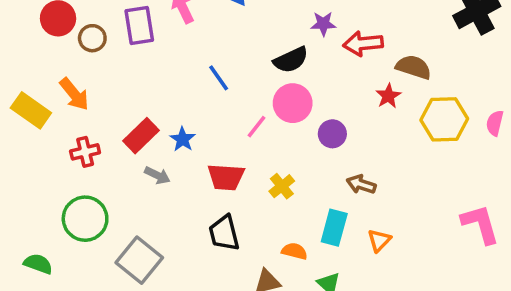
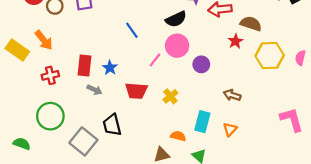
red rectangle: (141, 136) -> (85, 65), turned -40
brown arrow: (361, 184) -> (232, 95), moved
black trapezoid: (224, 233) -> (112, 125), moved

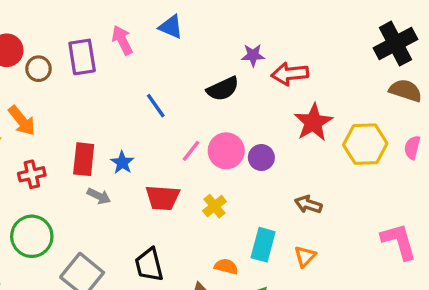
brown semicircle: (251, 24) -> (405, 90), moved
red star: (235, 41) -> (313, 122), size x1.6
pink circle: (177, 46) -> (226, 151), moved
black trapezoid: (112, 125) -> (149, 265), moved

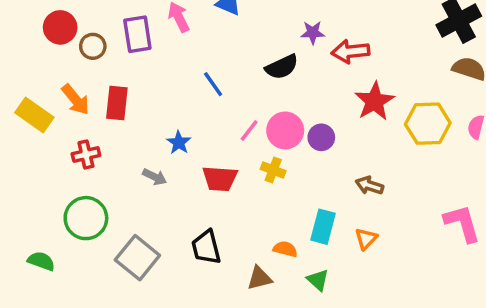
red rectangle: (84, 159) -> (117, 103), moved
yellow cross: (214, 206) -> (273, 170), moved, turned -30

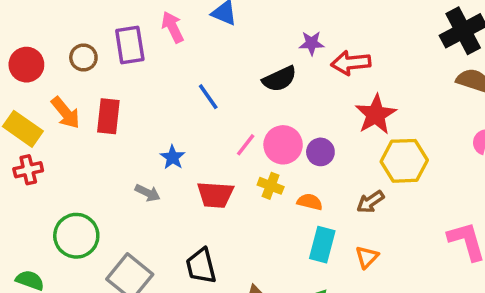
red circle: (60, 27) -> (26, 65), moved
yellow hexagon: (428, 124) -> (404, 161), moved
red cross: (86, 155) -> (28, 170), moved
brown arrow: (369, 185) -> (370, 202), turned -52
orange semicircle: (285, 249) -> (310, 202), moved

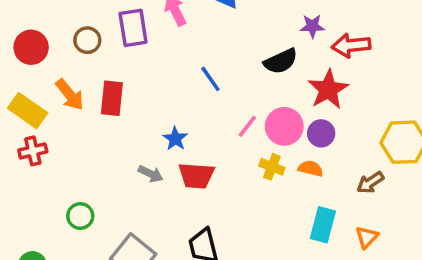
red star: (376, 115) -> (328, 89), moved
red trapezoid: (215, 195) -> (196, 176), moved
orange semicircle: (310, 202) -> (311, 169), moved
green circle: (76, 236) -> (80, 216), size x0.6

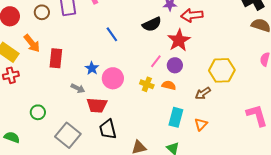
red rectangle: (112, 98) -> (56, 58), moved
pink line: (247, 126) -> (156, 61), moved
pink circle: (284, 126) -> (113, 78), moved
red trapezoid: (196, 176) -> (97, 105), moved

